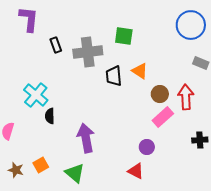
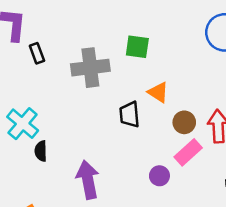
black rectangle: (56, 45) -> (37, 53), moved
black trapezoid: (114, 76) -> (129, 115), moved
purple circle: (147, 147) -> (159, 176), moved

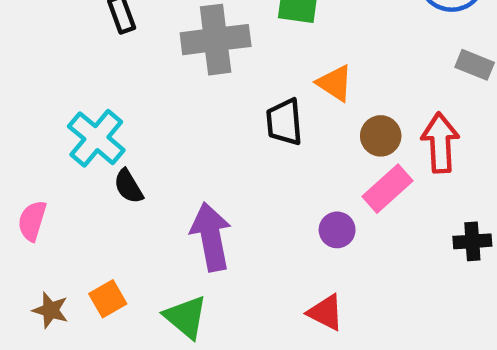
black semicircle: (41, 151) -> (128, 186), turned -30

